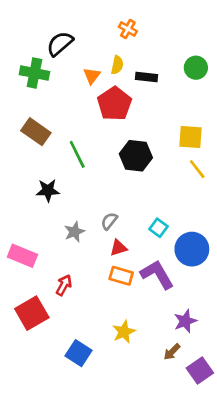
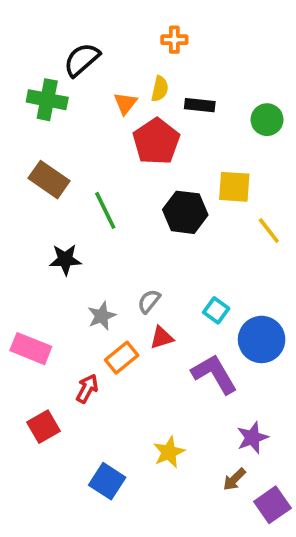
orange cross: (128, 29) -> (174, 40), turned -30
green circle: (196, 68) -> (267, 120), moved
yellow square: (191, 137) -> (234, 187), moved
orange rectangle: (121, 276) -> (122, 358), moved, turned -55
red square: (32, 313) -> (44, 427), size x0.7

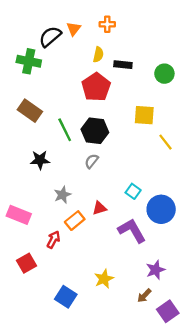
orange triangle: (125, 103) -> (74, 29), moved
black hexagon: (185, 212) -> (95, 131), moved
gray semicircle: (149, 301) -> (92, 161), moved

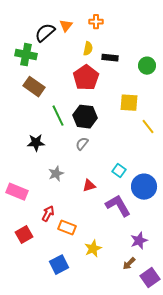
brown rectangle: (30, 111) -> (34, 87), moved
orange rectangle: (75, 221) -> (67, 228), moved, turned 60
blue square: (66, 297) -> (59, 265), turned 30

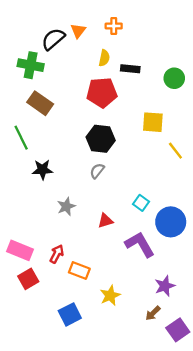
red pentagon: (86, 78) -> (102, 92), turned 30
green line: (58, 116) -> (21, 138), moved
pink rectangle: (17, 192) -> (20, 250), moved

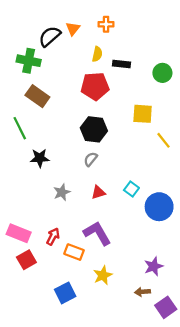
red triangle: (105, 221) -> (98, 192), moved
purple L-shape: (140, 244) -> (97, 233), moved
brown arrow: (153, 313) -> (143, 292), turned 40

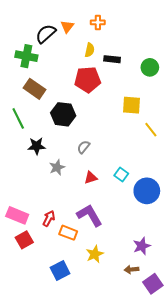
black hexagon: (94, 129) -> (63, 114), moved
gray star: (62, 192) -> (57, 167), moved

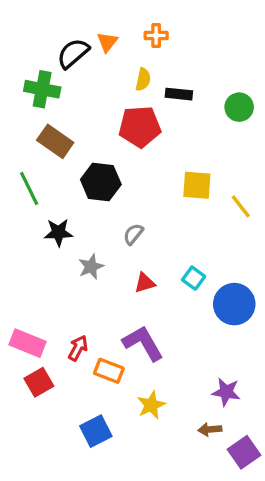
yellow square: (131, 105) -> (197, 185), moved
purple star: (142, 246) -> (226, 392), turned 30

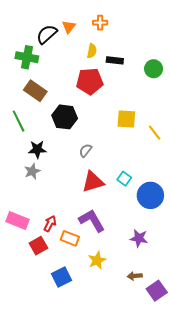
gray star: (91, 267) -> (32, 171), moved
red triangle: (145, 283) -> (93, 182), size x1.6
red square: (39, 382) -> (38, 246), moved
purple star: (226, 392) -> (139, 238), moved

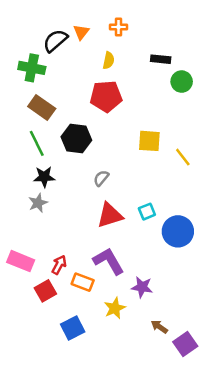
black rectangle: (115, 60) -> (161, 59), moved
green line: (19, 121) -> (37, 143), moved
cyan square: (124, 179) -> (147, 212), turned 32
purple star: (139, 238) -> (142, 287), moved
brown arrow: (135, 276) -> (159, 327), turned 40

